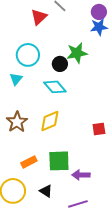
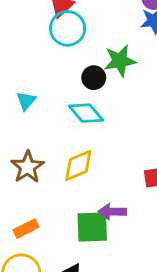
cyan circle: (28, 55) -> (68, 28), moved
orange rectangle: (29, 162) -> (26, 229), moved
purple arrow: (81, 175) -> (112, 212), moved

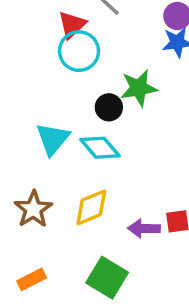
cyan triangle: (26, 101) -> (53, 139), moved, size x1.5
purple arrow: (112, 212) -> (144, 228), moved
green square: (92, 227) -> (107, 278), turned 33

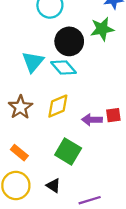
green star: (139, 88) -> (102, 29), moved
black circle: (109, 107) -> (69, 41), size x1.6
orange rectangle: (32, 279) -> (19, 153), turned 66

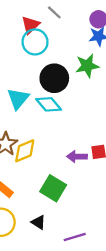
yellow diamond: (58, 106) -> (25, 151), moved

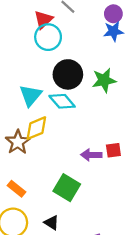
green star: (87, 66) -> (104, 80), moved
yellow diamond: (25, 151) -> (36, 128), moved

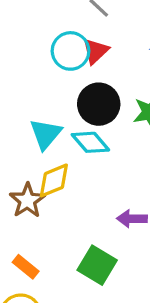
red triangle: (43, 20) -> (95, 51), moved

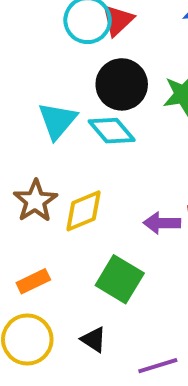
yellow diamond: (54, 180) -> (84, 211), moved
orange rectangle: (26, 267) -> (33, 281), turned -65

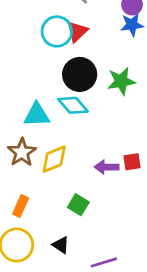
cyan triangle: (57, 121) -> (37, 115), moved, turned 48
green square: (120, 279) -> (78, 205), size x0.7
orange rectangle: (33, 281) -> (21, 206), turned -40

